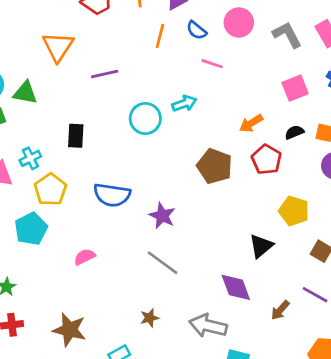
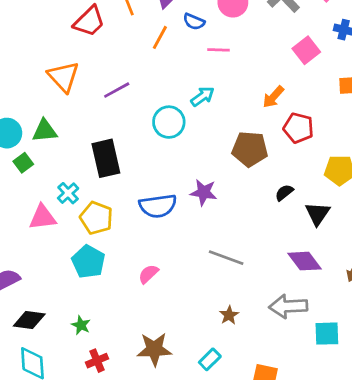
orange line: (160, 36) -> (160, 37), turned 30
black semicircle: (294, 132) -> (284, 193), moved
black rectangle: (76, 136) -> (106, 158), size x1.5
purple star: (162, 216) -> (204, 192), moved

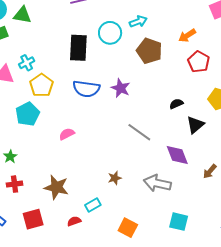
brown pentagon: (250, 149) -> (149, 51), moved
black rectangle: (106, 158) -> (78, 48), moved
gray line: (226, 258) -> (139, 132), moved
cyan square: (327, 334) -> (179, 222), moved

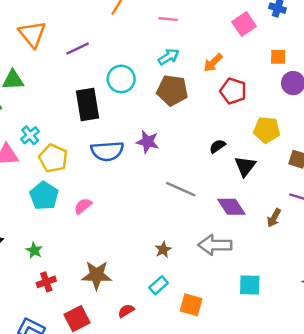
cyan arrow: (138, 22) -> (169, 57), moved
pink semicircle: (67, 134) -> (83, 206), moved
cyan rectangle: (93, 205) -> (159, 285), moved

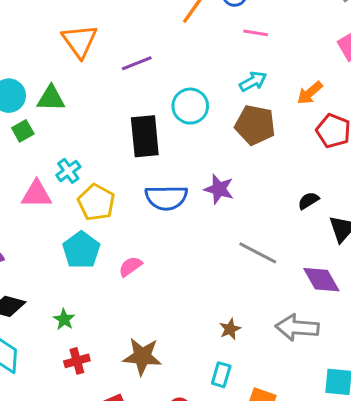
cyan rectangle: (159, 285) -> (221, 375), turned -36

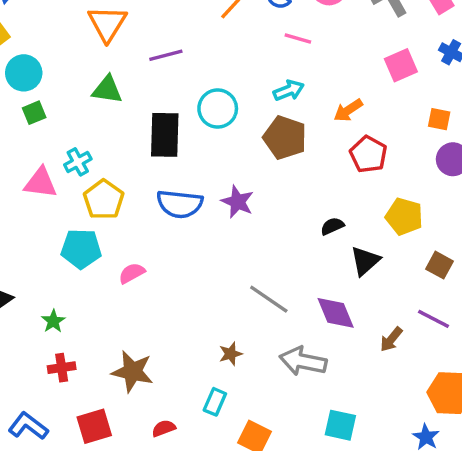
green triangle: (51, 98) -> (107, 90), moved
cyan pentagon: (81, 250) -> (81, 249), turned 30
gray line: (258, 253) -> (269, 299), moved

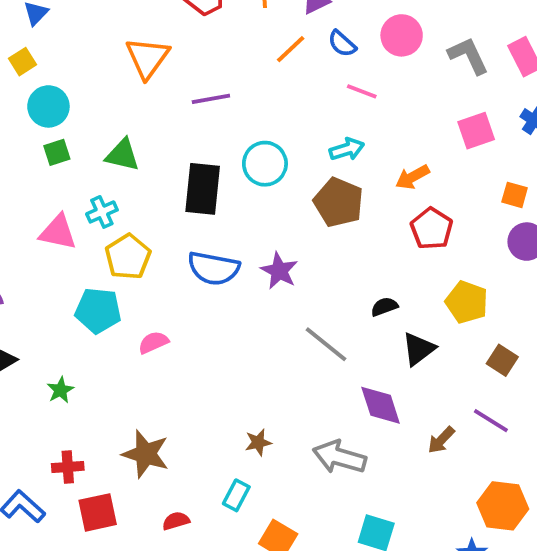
green triangle: (107, 90) -> (122, 155), moved
gray line: (269, 299) -> (326, 344), moved
red cross: (62, 368) -> (68, 467), moved

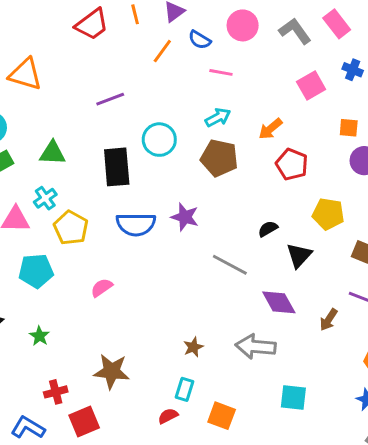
orange triangle: (147, 58) -> (25, 74), moved, turned -39
cyan pentagon: (98, 310) -> (36, 271), moved
red semicircle: (176, 521) -> (168, 416), moved

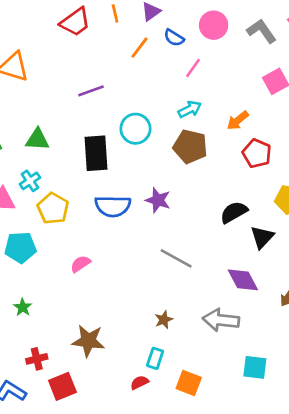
pink line: (221, 72) -> (193, 68), turned -66
black semicircle: (268, 229) -> (234, 212), size x1.5
gray line: (230, 265) -> (176, 258), moved

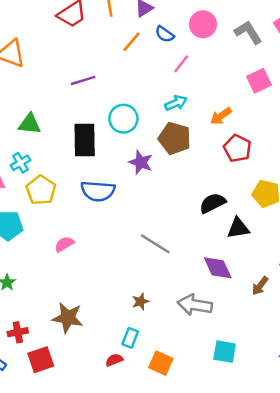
purple star: (158, 200) -> (141, 162), moved
black triangle: (262, 237) -> (238, 228), turned 35

